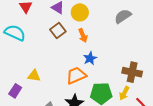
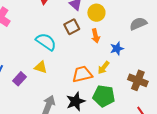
cyan semicircle: (15, 33) -> (46, 42), moved
blue star: (90, 58) -> (117, 49), moved
yellow arrow: (124, 93) -> (104, 68), moved

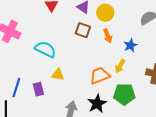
brown square: (72, 27) -> (83, 30), turned -35
cyan semicircle: (46, 42) -> (45, 49), moved
purple rectangle: (19, 79) -> (38, 89), turned -48

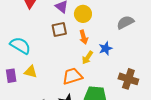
brown square: (83, 30) -> (59, 29), turned -35
yellow arrow: (120, 66) -> (87, 58), moved
purple rectangle: (38, 89) -> (11, 76), moved

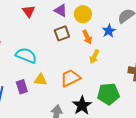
blue star: (105, 48) -> (109, 31), moved
orange trapezoid: (72, 76) -> (70, 78), moved

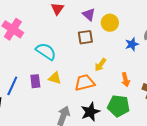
orange arrow: (87, 37) -> (125, 80), moved
yellow arrow: (94, 57) -> (100, 65), moved

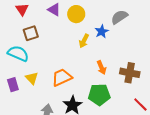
brown square: (85, 37) -> (31, 33), moved
yellow arrow: (100, 65) -> (84, 41), moved
yellow triangle: (55, 78) -> (32, 78), turned 40

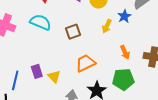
brown square: (31, 33) -> (73, 32), moved
cyan semicircle: (18, 53) -> (41, 22), moved
yellow triangle: (32, 78) -> (54, 77), moved

